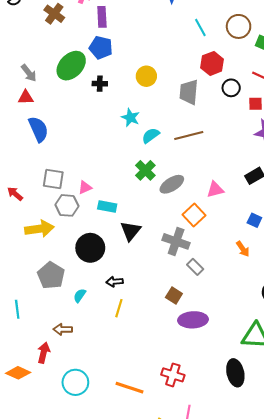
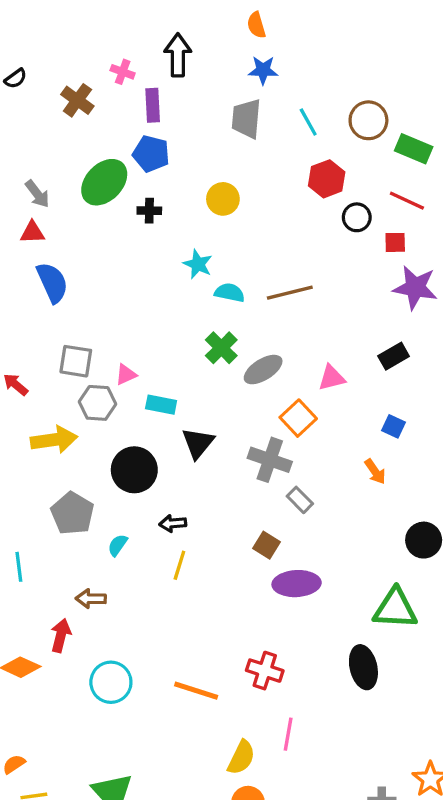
gray trapezoid: (189, 92) -> (246, 119), moved
cyan semicircle: (151, 136) -> (230, 293), turned 48

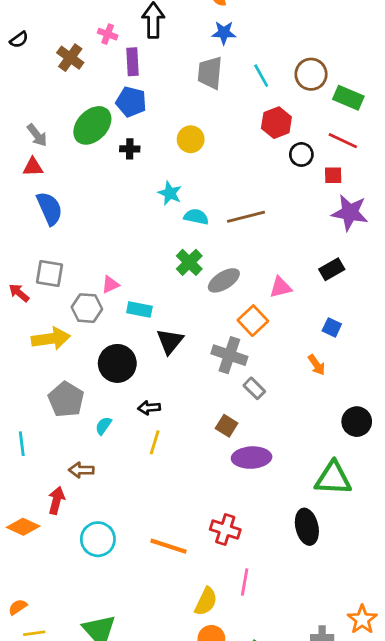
gray square: (76, 361) -> (49, 273), moved

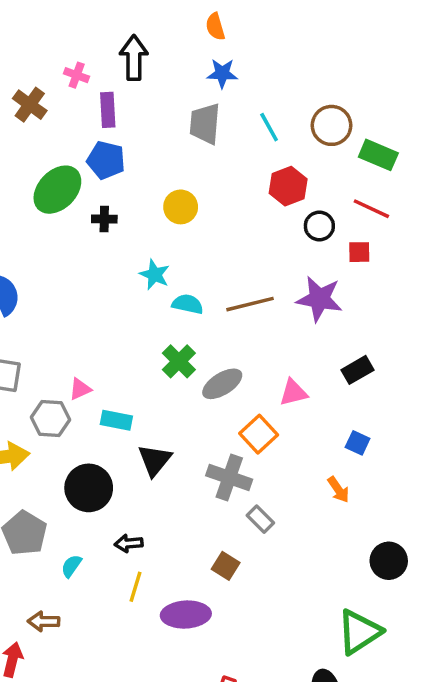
purple star: (350, 213) -> (319, 299), moved
purple ellipse: (252, 458) -> (186, 615), moved
green triangle: (333, 478) -> (359, 632), turned -36

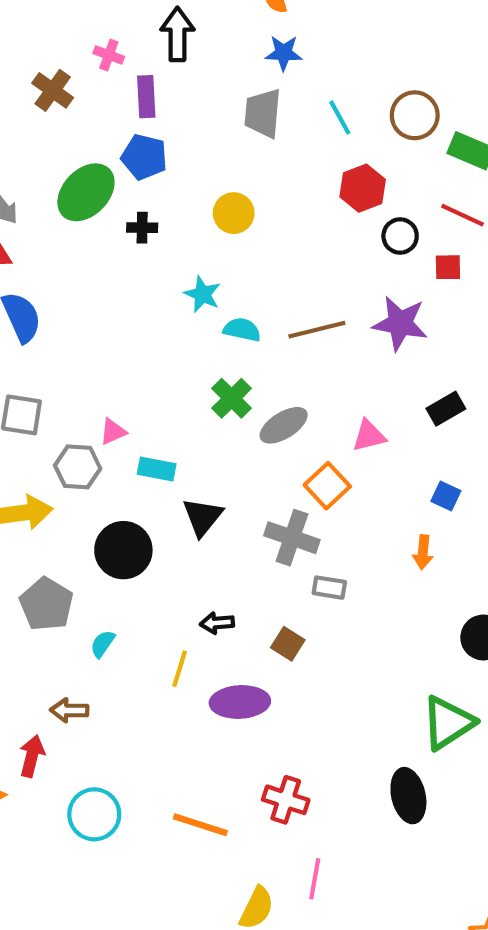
orange arrow: (338, 490) -> (423, 552), turned 40
gray rectangle: (260, 519) -> (329, 588), turned -36
black arrow: (129, 543) -> (217, 623), moved

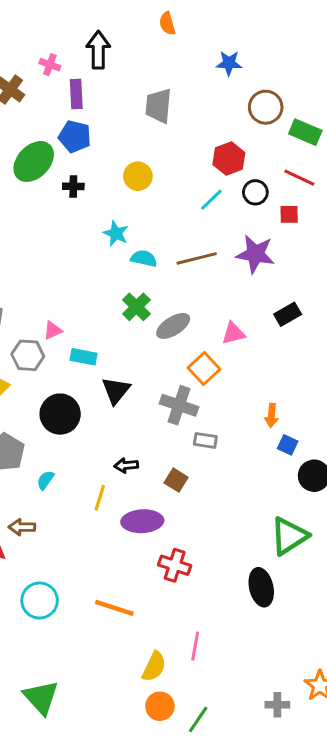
blue star: (284, 53) -> (229, 63), moved
cyan line: (340, 117) -> (211, 200), moved, turned 75
blue square: (446, 496) -> (288, 445), moved
red cross: (286, 800) -> (175, 565), moved

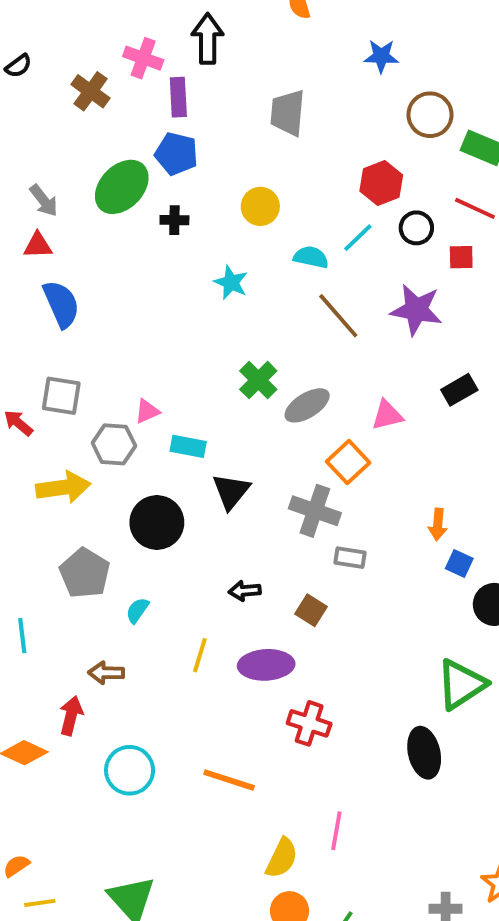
pink cross: (50, 65) -> (143, 58), size x1.4
cyan semicircle: (144, 258) -> (311, 257), moved
brown line: (197, 258) -> (338, 316), turned 63
yellow line: (100, 498) -> (200, 655), moved

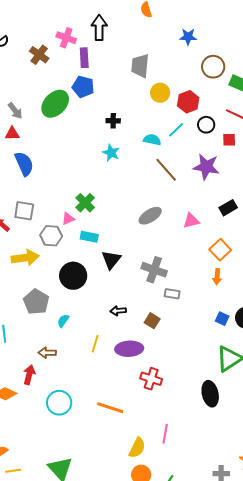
yellow circle: (260, 206) -> (160, 93), moved
black cross: (174, 220) -> (113, 121), moved
green cross: (258, 380) -> (85, 203), moved
orange square: (348, 462) -> (220, 250), moved
blue square: (459, 563) -> (222, 319), moved

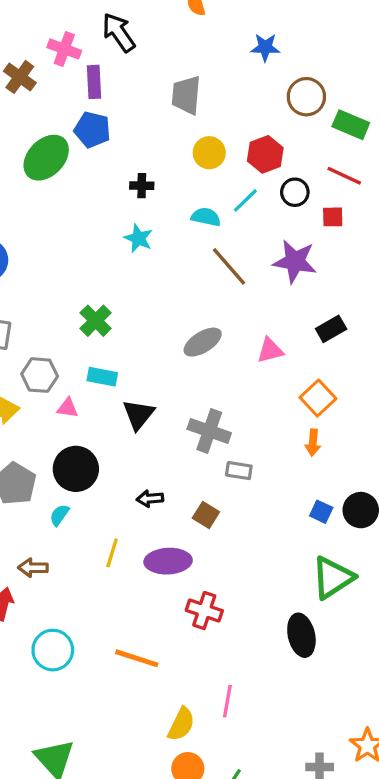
black arrow: (99, 28) -> (119, 32), turned -35
yellow circle: (160, 93) -> (209, 153), moved
pink triangle: (68, 219) -> (68, 408), moved, turned 32
black circle: (73, 276) -> (76, 469), moved

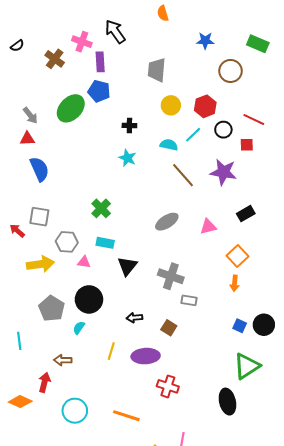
green rectangle: (351, 125) -> (258, 44), moved

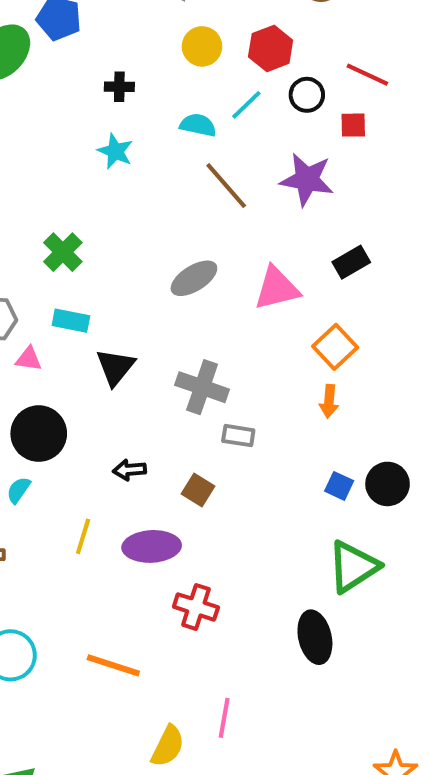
pink triangle: (208, 227) -> (277, 288), size x1.4

